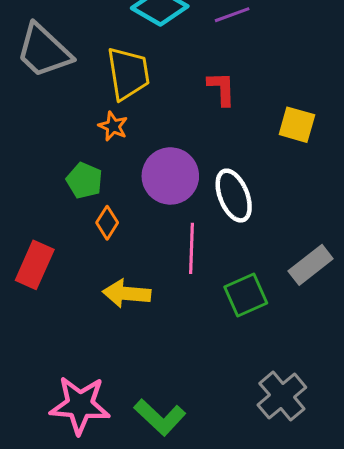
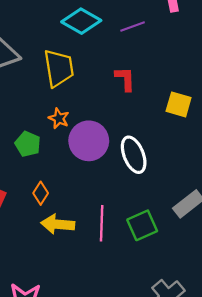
orange star: (113, 126) -> (59, 118), moved
orange diamond: (107, 223) -> (41, 193), moved
pink line: (191, 248) -> (102, 223), moved

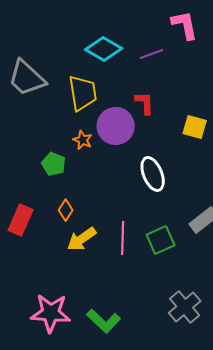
purple circle: (89, 141) -> (116, 126), moved
yellow arrow: (58, 224) -> (82, 239), turned -40

